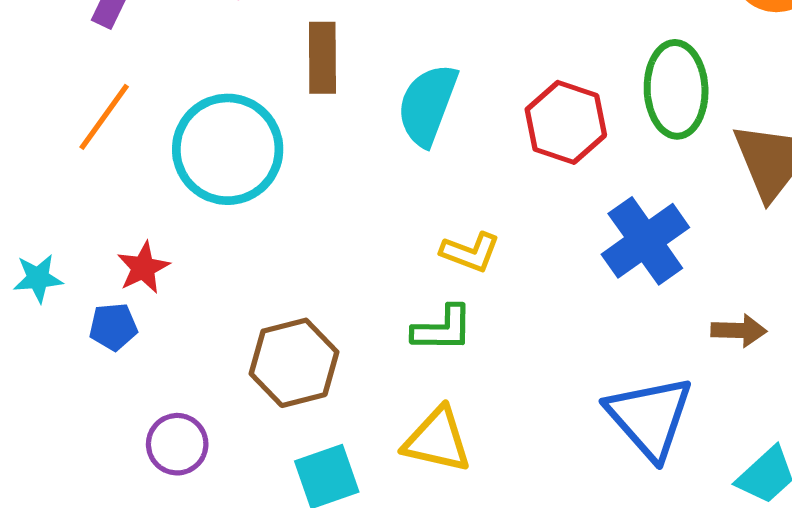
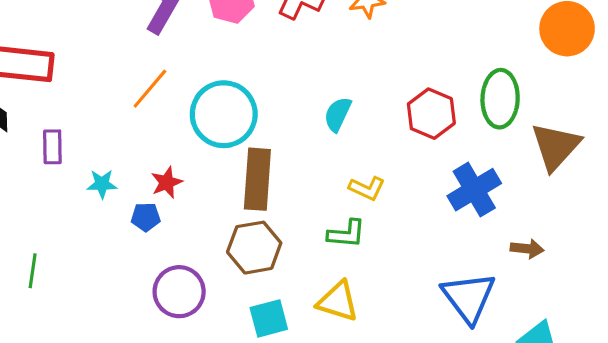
brown rectangle: (322, 58) -> (257, 179), moved, size x1.4
cyan semicircle: (427, 105) -> (338, 114), moved, size x0.7
purple circle: (177, 444) -> (179, 292), size x1.4

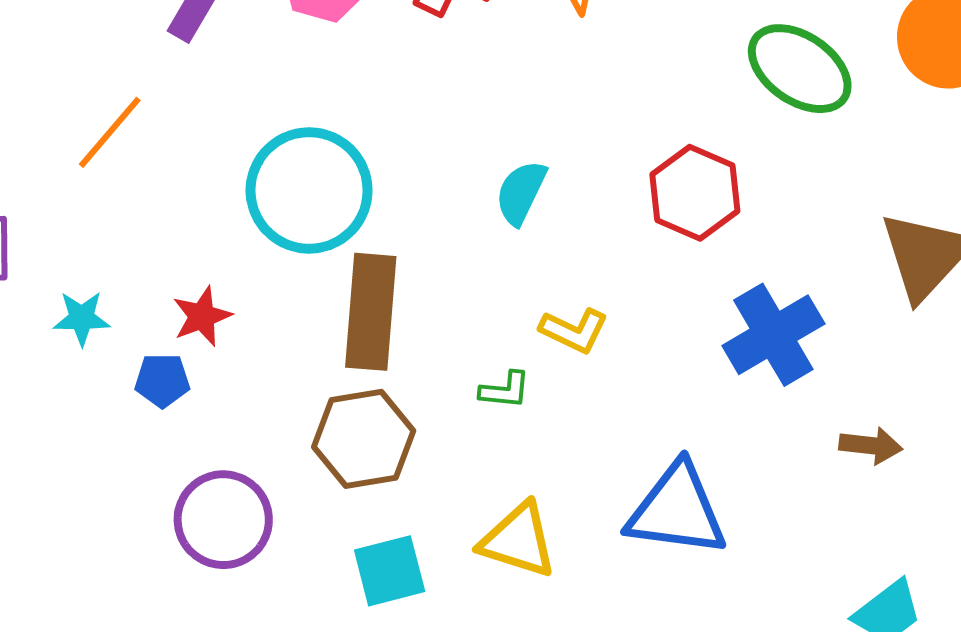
orange line: (150, 89) -> (110, 132), moved
green ellipse: (500, 99) -> (800, 69), moved, turned -58
green L-shape: (346, 234) -> (505, 390), moved, size x0.7
blue triangle: (469, 297) -> (677, 510), moved, turned -46

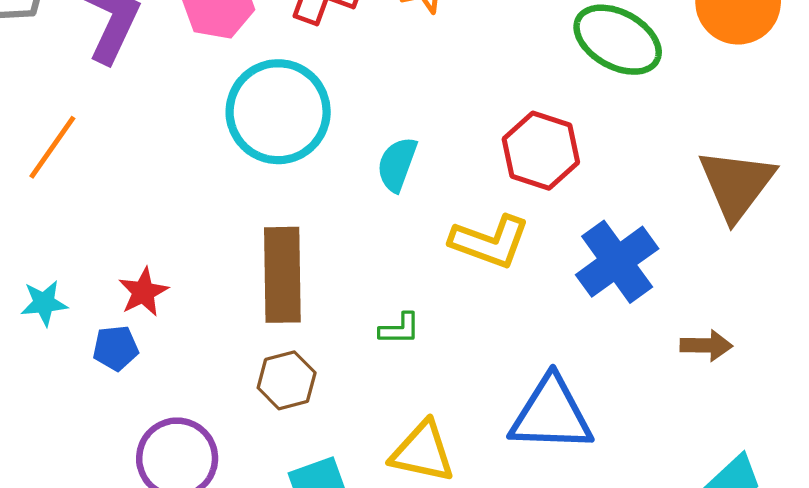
cyan circle: (309, 190) -> (278, 112), moved
yellow L-shape: (574, 331) -> (490, 242), moved, size x1.4
brown hexagon: (364, 439) -> (287, 380), size x0.7

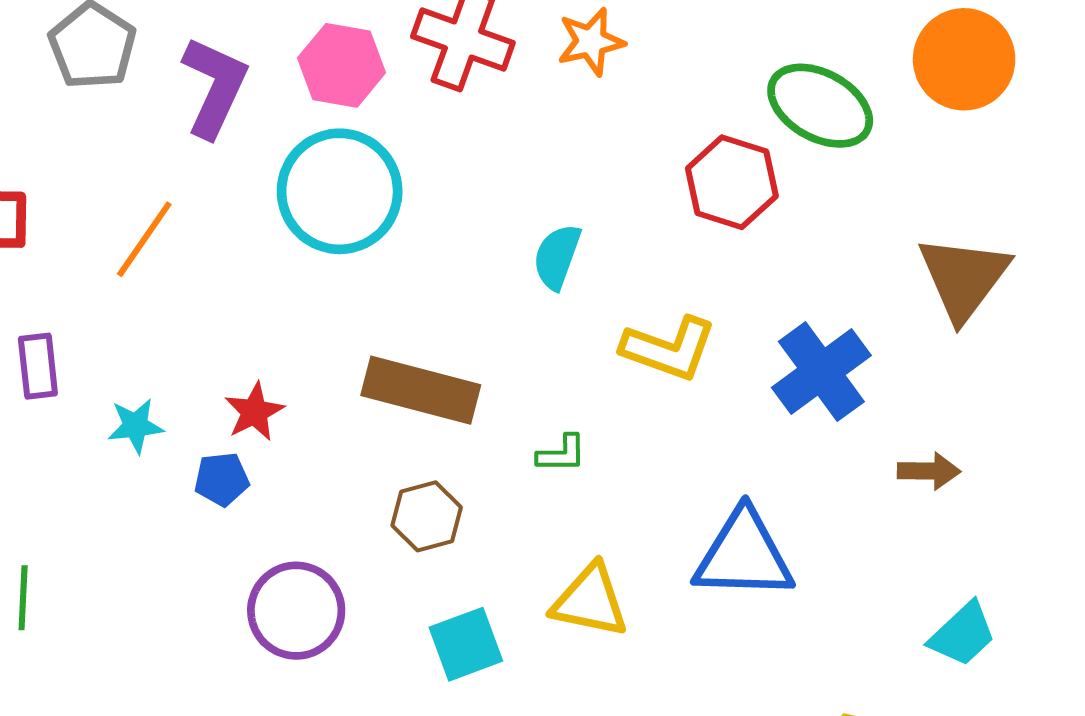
cyan circle: (278, 112) -> (340, 191), moved
red hexagon: (541, 151) -> (732, 182), moved
brown rectangle: (282, 275) -> (421, 390), turned -74

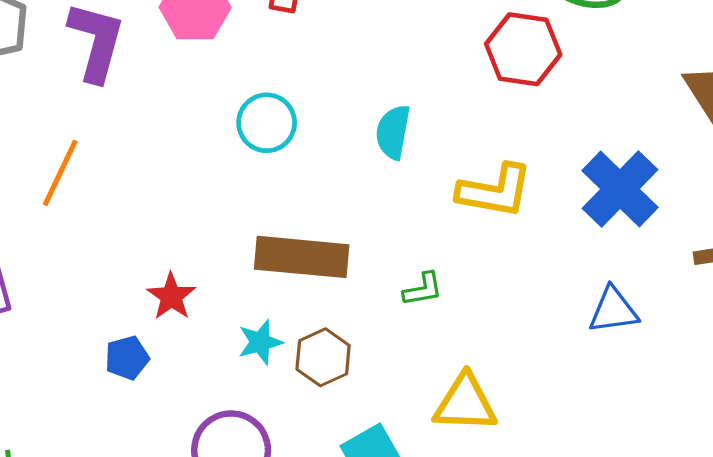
cyan circle: (340, 191) -> (267, 123), moved, size x0.6
cyan star: (136, 426) -> (260, 342), moved
blue pentagon: (222, 479) -> (127, 358), moved
blue triangle: (744, 555) -> (613, 310), moved, size x0.6

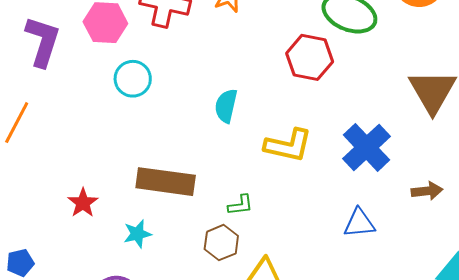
cyan circle: (267, 123) -> (133, 79), moved
brown hexagon: (323, 357) -> (221, 243), moved
blue pentagon: (127, 358) -> (20, 263), moved

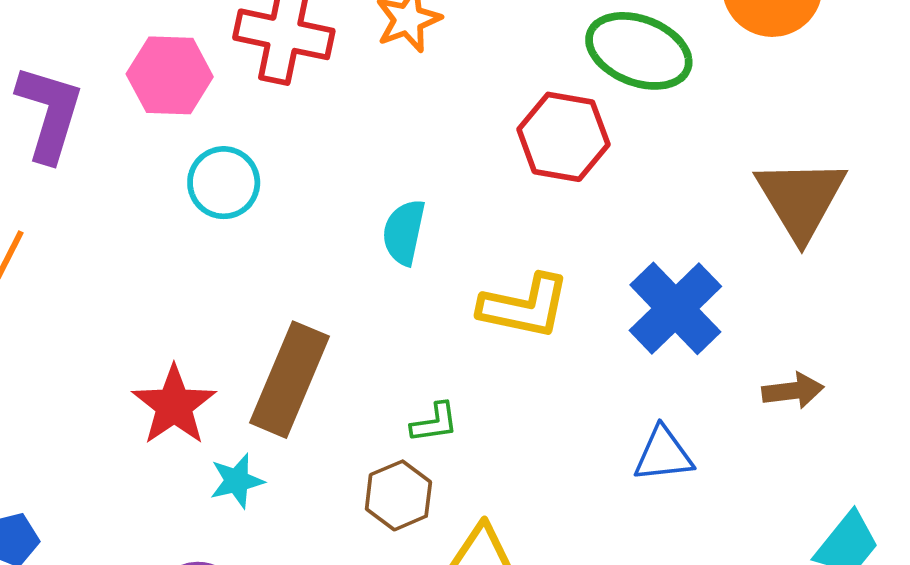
brown rectangle: (166, 182) -> (290, 380), turned -74
red star: (83, 203) -> (174, 405), moved, size x1.4

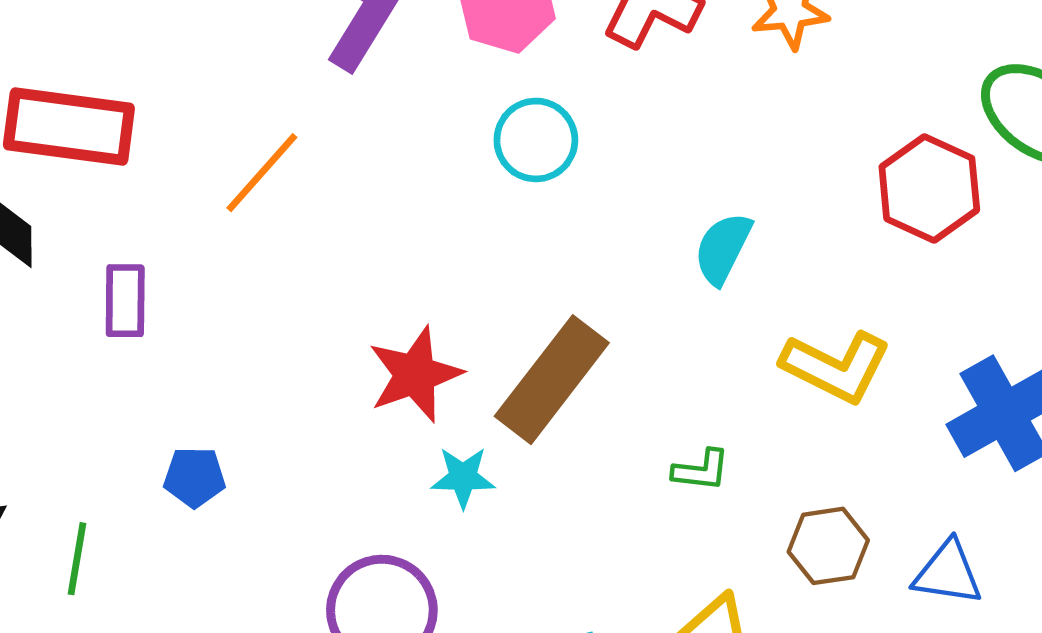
brown hexagon: (398, 495) -> (828, 546), moved

